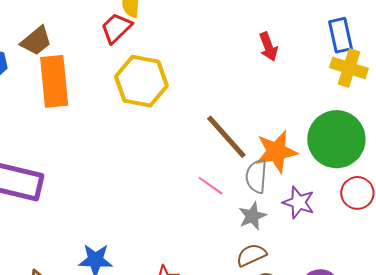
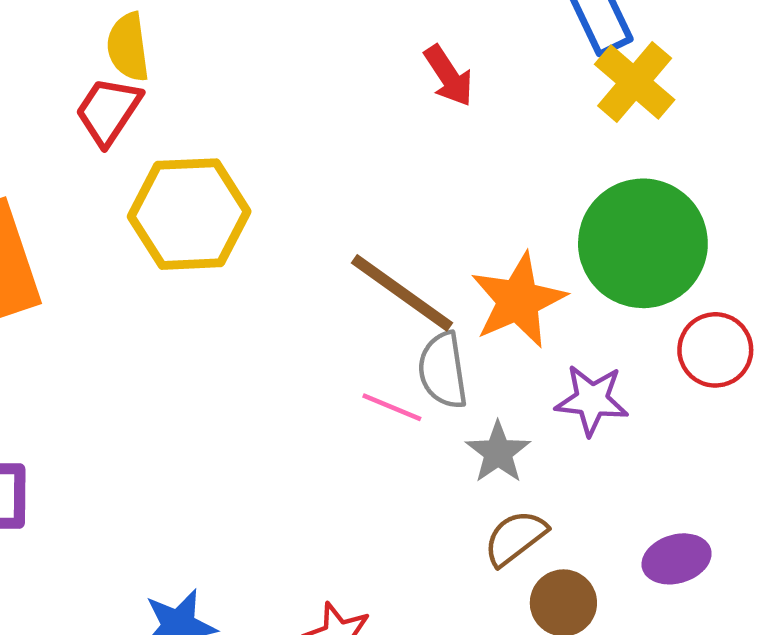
yellow cross: (349, 68) -> (635, 82), turned 36
gray semicircle: (256, 176) -> (443, 370), moved

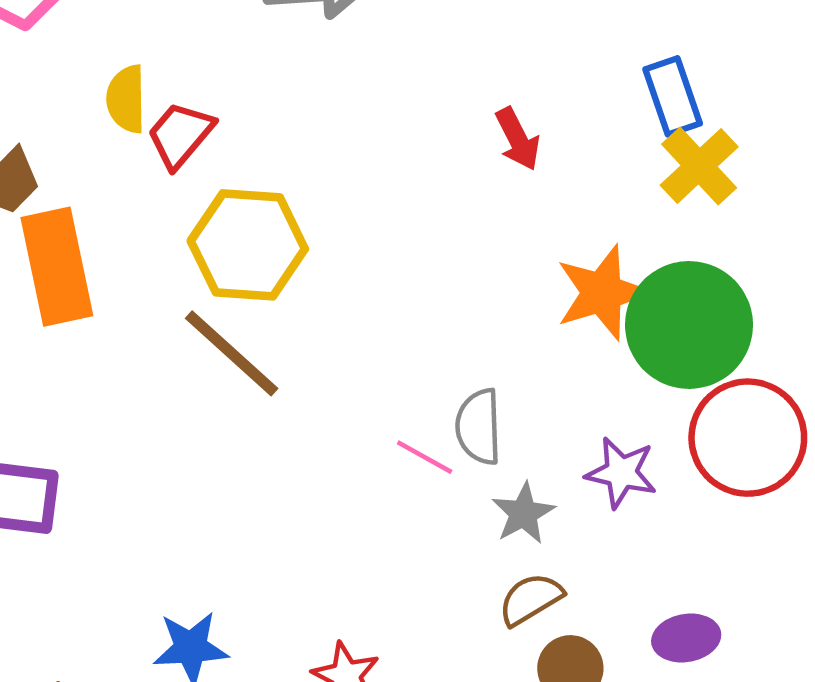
yellow semicircle: (128, 47) -> (126, 99), moved
brown line: (402, 293) -> (232, 353), moved
orange star: (518, 300) -> (602, 293), moved
red circle: (715, 350) -> (748, 438), size x1.6

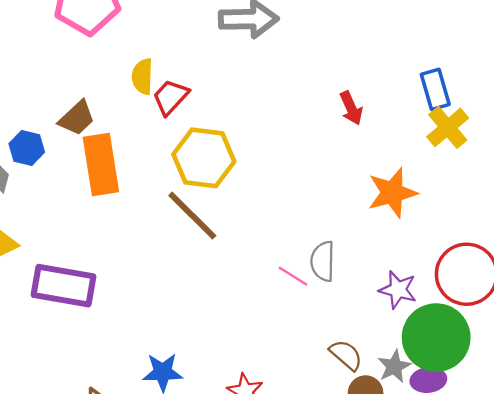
green circle: (689, 325) -> (436, 338), moved
gray star: (523, 513) -> (394, 366), moved
brown semicircle: (531, 599) -> (346, 355), turned 69

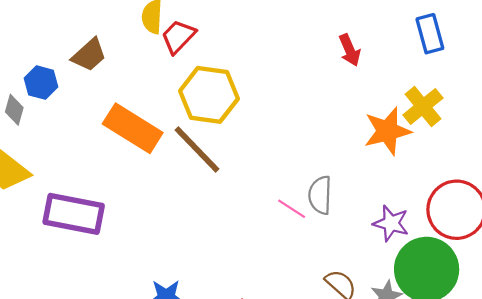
yellow cross: (448, 127) -> (423, 106), moved
orange rectangle: (101, 164) -> (133, 128), moved, turned -50

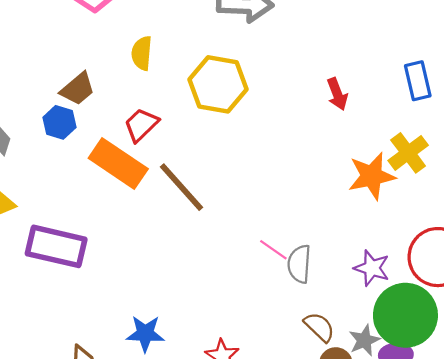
red trapezoid: (178, 37) -> (141, 125), moved
blue hexagon: (41, 83) -> (59, 122), moved
yellow hexagon: (209, 95) -> (218, 84), moved
gray semicircle: (320, 195) -> (299, 264), moved

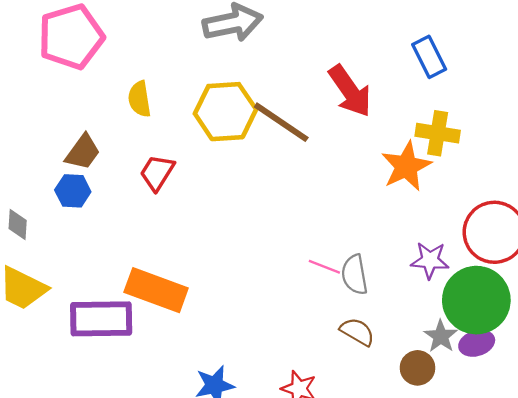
red arrow: (337, 94) -> (350, 91), size x1.6
yellow cross: (408, 153) -> (438, 133), turned -30
orange rectangle: (118, 164) -> (156, 290), moved
brown line: (181, 187) -> (281, 122), moved
brown semicircle: (319, 327) -> (357, 332), moved

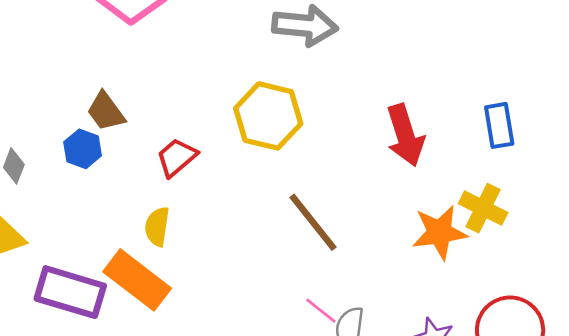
yellow semicircle: (139, 99) -> (157, 227), moved
brown line: (281, 122) -> (313, 222), moved
brown trapezoid: (83, 152) -> (106, 111), turned 90

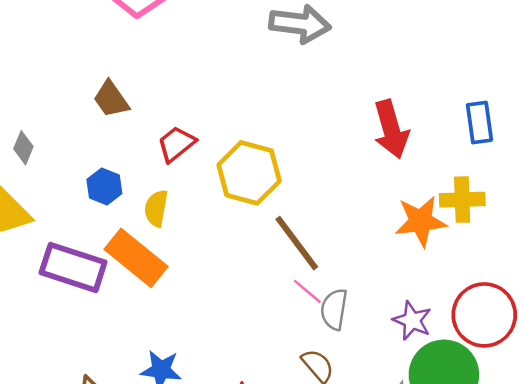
yellow hexagon: (268, 116) -> (249, 173), moved
blue hexagon: (83, 149) -> (104, 187), moved
yellow cross: (483, 208) -> (462, 200), turned -30
brown line: (313, 222) -> (297, 243), moved

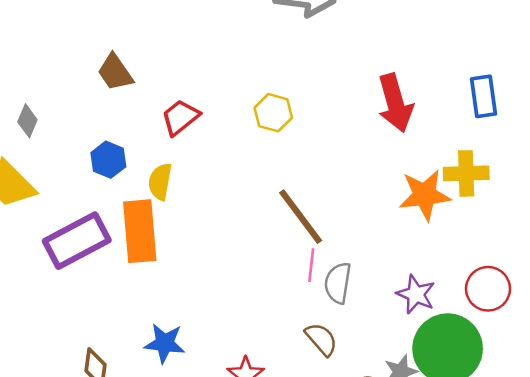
yellow hexagon: (249, 173) -> (273, 113), moved, size x0.6
orange rectangle: (136, 258) -> (140, 231), turned 46
purple rectangle: (73, 267) -> (77, 241), turned -46
pink line: (307, 291) -> (311, 265), turned 56
red circle: (484, 315) -> (488, 289), size x0.7

